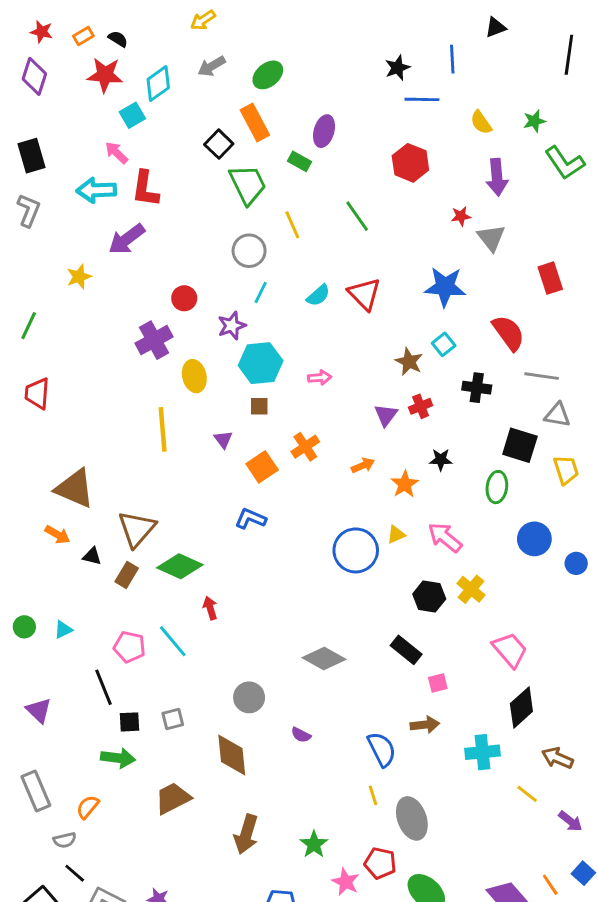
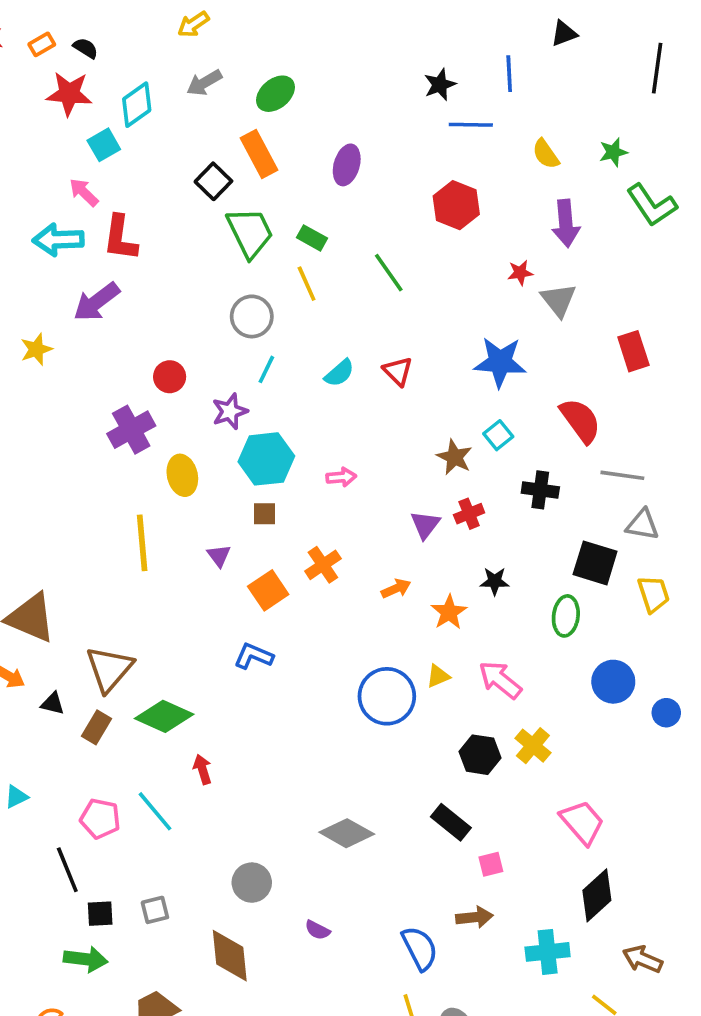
green rectangle: (300, 161) -> (312, 238), moved
red triangle: (364, 294) -> (398, 371), size x0.7

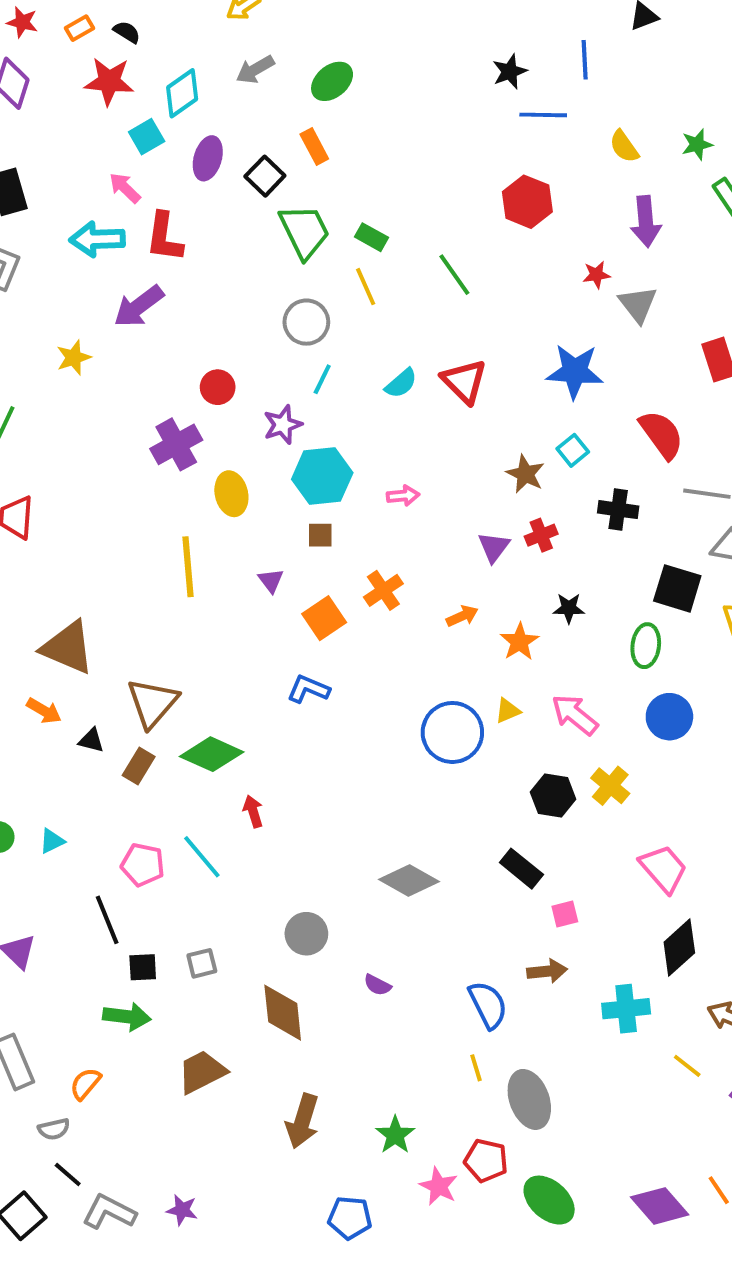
orange rectangle: (259, 154) -> (314, 146), size x0.7
purple ellipse: (347, 165) -> (208, 158), moved
red triangle: (398, 371) -> (464, 381), size x1.4
blue circle: (613, 682) -> (669, 717), moved

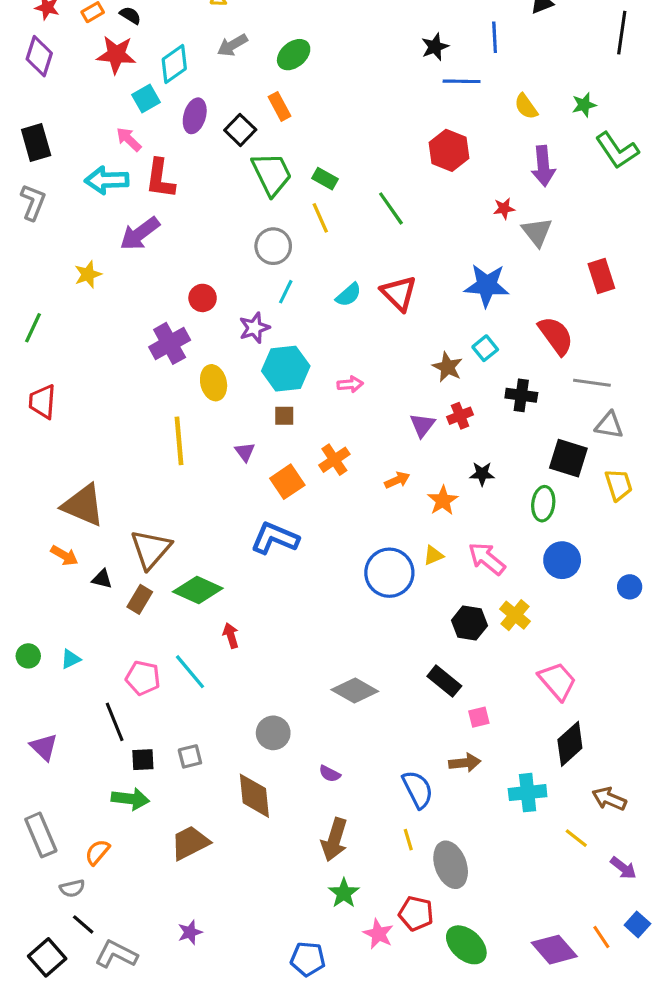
blue L-shape: (308, 689) -> (275, 538), size x1.4
brown arrow: (302, 1121) -> (334, 840), moved
purple star: (182, 1210) -> (190, 932), moved, turned -30

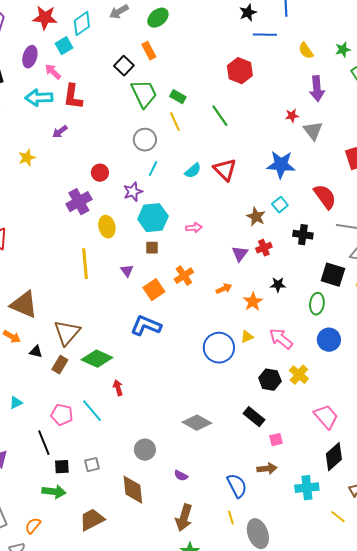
purple ellipse: (195, 116) -> (30, 57), moved
red hexagon: (449, 150) -> (240, 71), moved
purple arrow: (140, 234) -> (60, 132), size x0.6

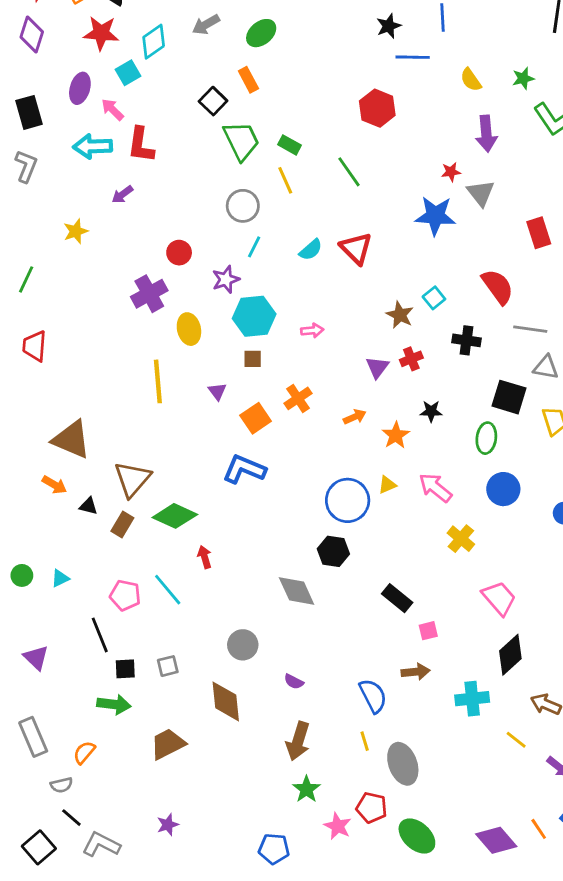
blue star: (281, 165) -> (435, 216), moved
black hexagon: (270, 380) -> (333, 551), moved
gray diamond: (197, 423) -> (297, 591), moved, turned 36

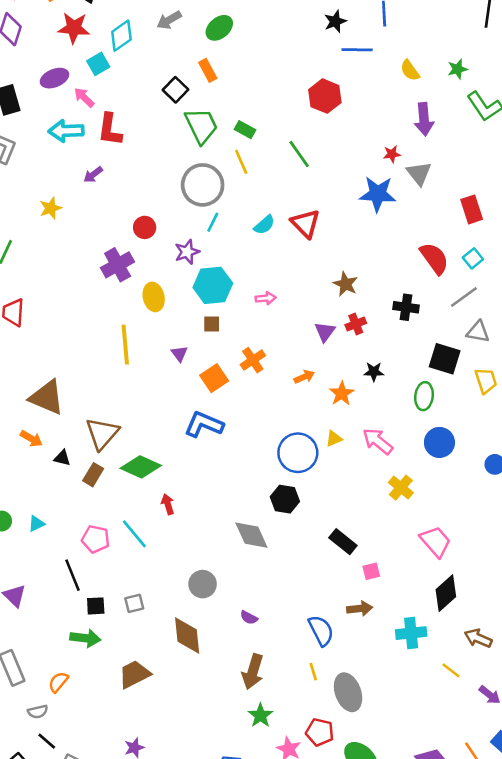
purple ellipse: (80, 88) -> (54, 78), turned 52
gray circle: (243, 206) -> (203, 185), size x1.4
cyan square: (434, 298) -> (473, 258), moved
gray line: (530, 329) -> (464, 297), turned -44

